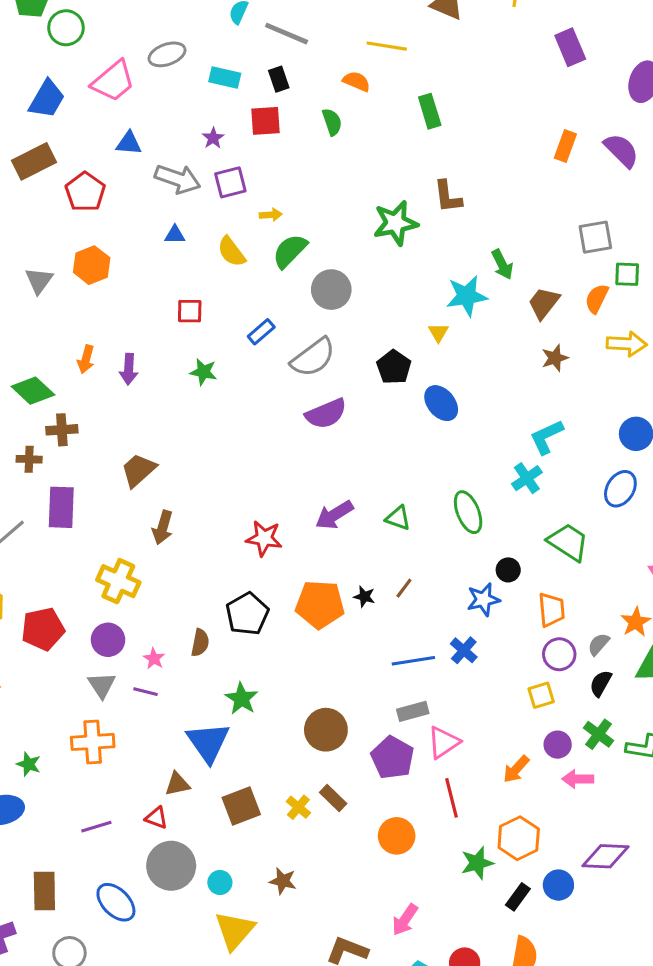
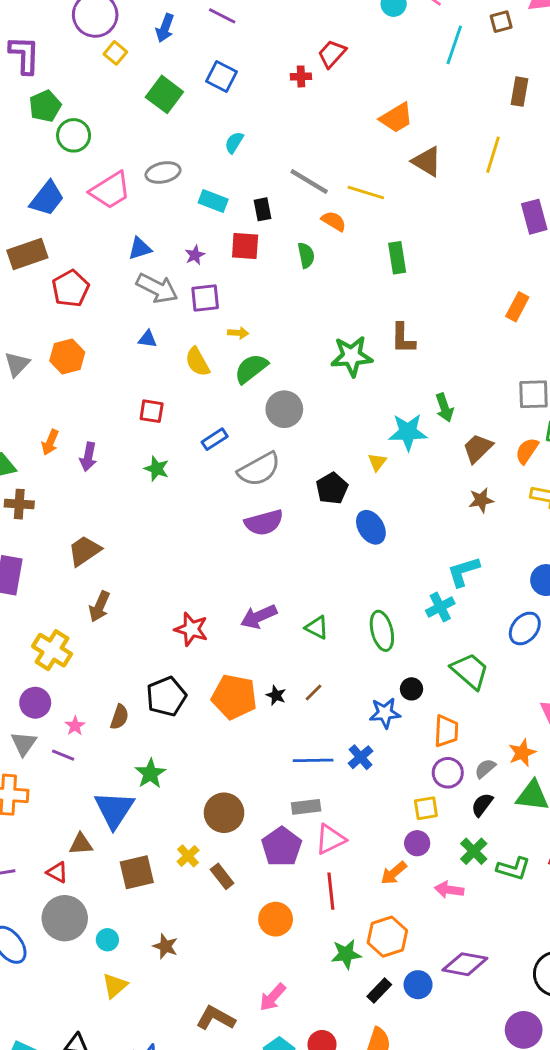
gray line: (287, 34) -> (309, 182), moved
blue triangle: (129, 143) -> (140, 248), moved, turned -30
purple circle: (558, 745) -> (417, 843), moved
yellow cross: (298, 807) -> (188, 856), moved
yellow triangle: (235, 931) -> (115, 986), size x0.7

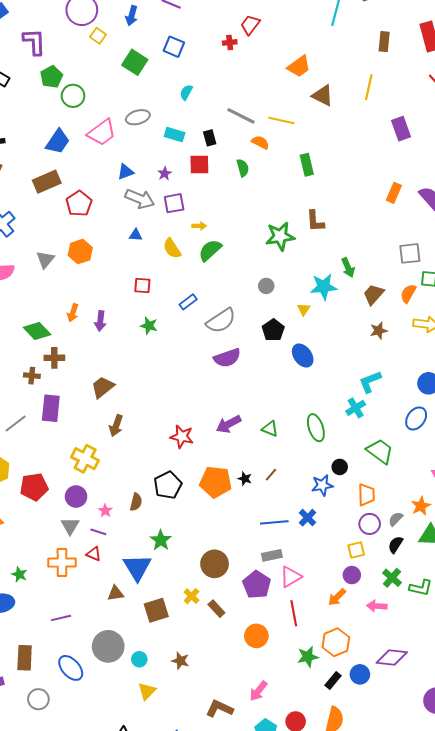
gray circle: (284, 409) -> (266, 286), moved, size x0.6
red triangle: (57, 872) -> (94, 554), moved

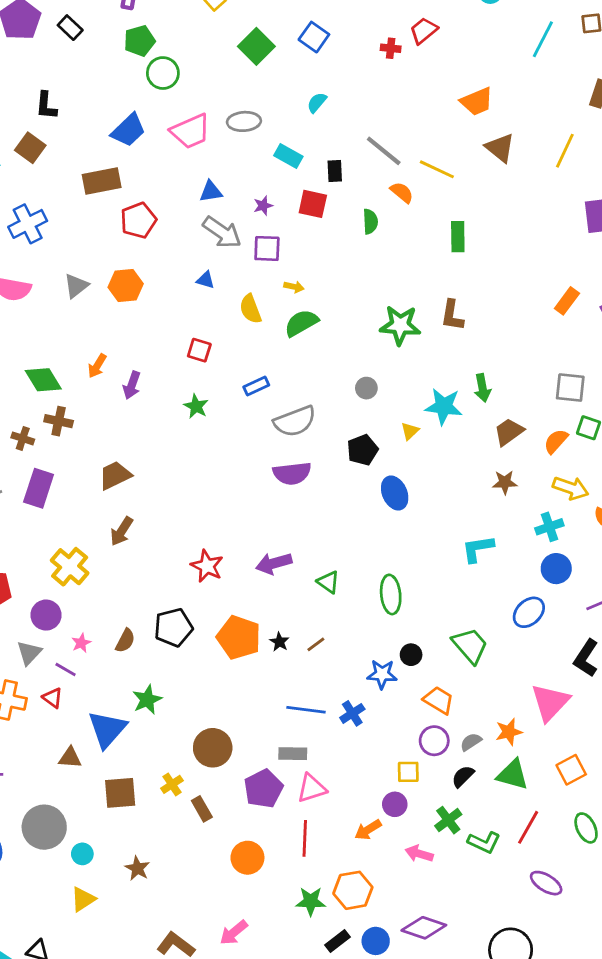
cyan cross: (356, 408) -> (549, 527), moved
orange trapezoid: (366, 495) -> (439, 700), turned -70

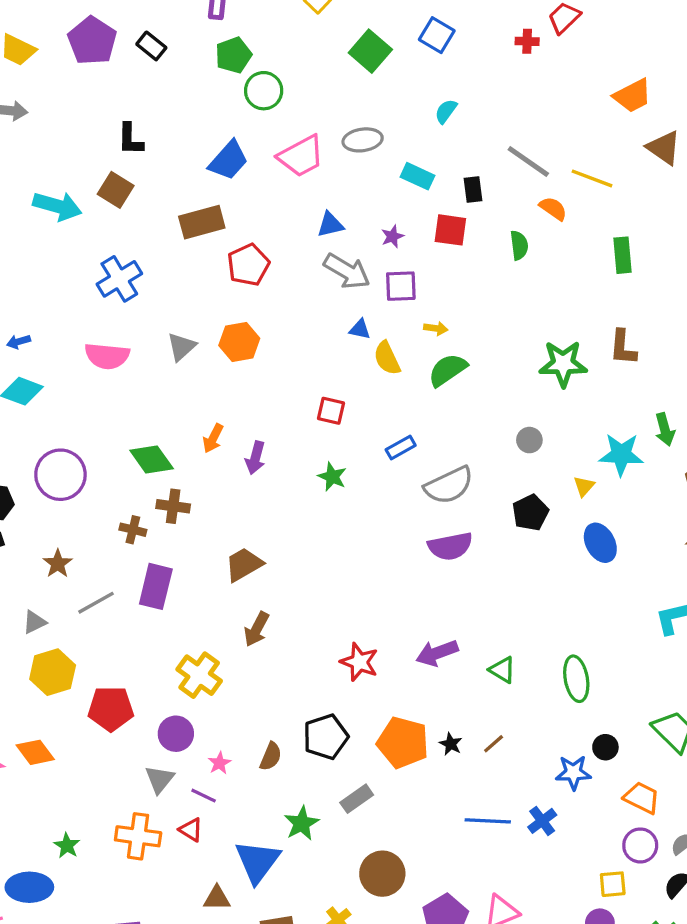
blue triangle: (206, 280) -> (360, 329), moved
blue ellipse: (395, 493) -> (600, 543), moved
gray rectangle: (293, 754) -> (357, 799), moved, turned -32

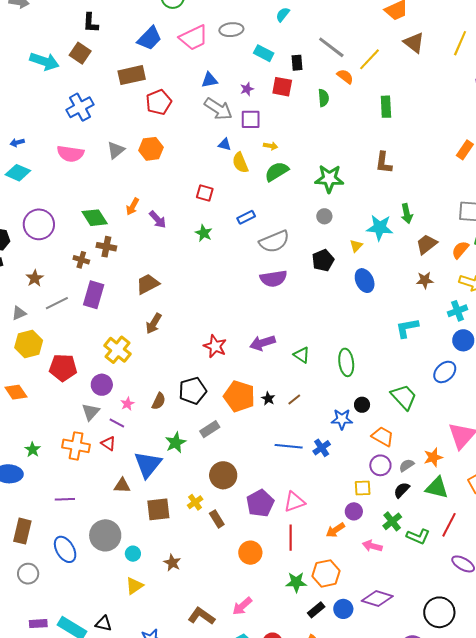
yellow line: (592, 178) -> (370, 59), turned -70
green star: (563, 364) -> (329, 179), moved
purple arrow: (255, 458) -> (158, 220), turned -60

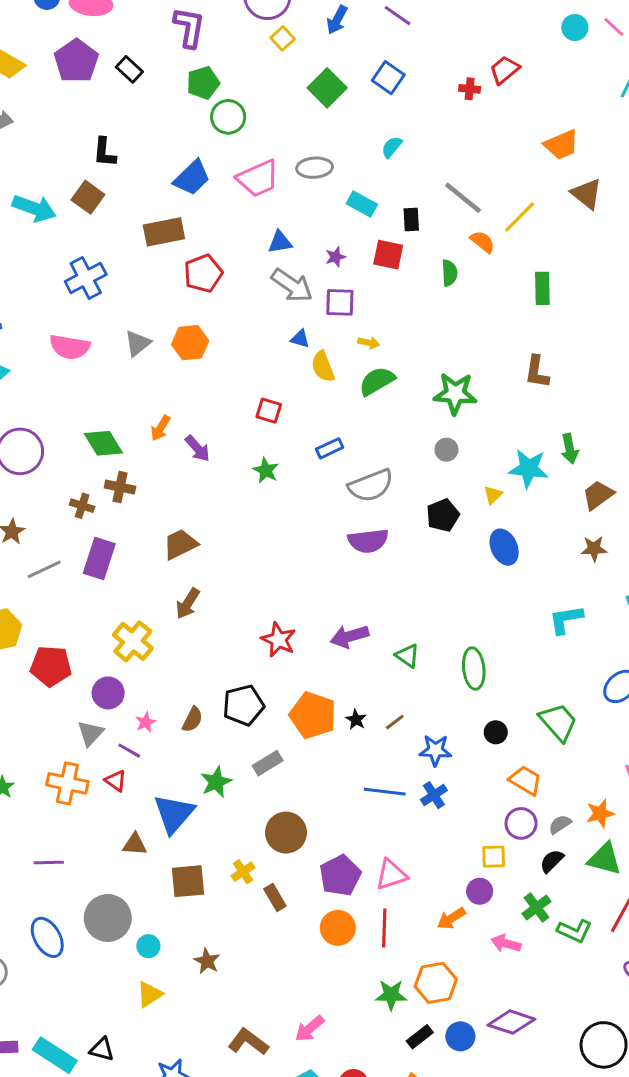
blue star: (342, 419) -> (435, 750), moved
orange circle: (250, 553) -> (338, 928), moved

